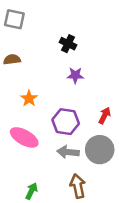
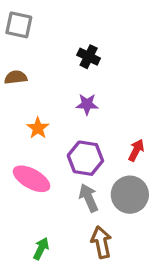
purple star: (75, 75) -> (87, 104), moved
gray arrow: (68, 152) -> (89, 198), turned 60

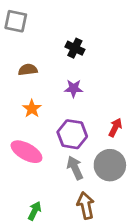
brown semicircle: (16, 77) -> (28, 70), moved

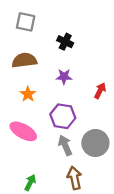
gray square: (16, 21) -> (26, 22), moved
brown semicircle: (28, 70) -> (24, 60), size x1.5
red arrow: (115, 127) -> (100, 91), moved

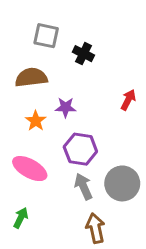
gray square: (26, 22) -> (46, 36), moved
purple star: (64, 77) -> (66, 107), moved
red arrow: (100, 91) -> (128, 100), moved
green arrow: (30, 183) -> (21, 218), moved

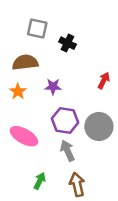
orange star: (36, 121) -> (18, 91), moved
gray circle: (122, 183) -> (99, 126), moved
green arrow: (21, 218) -> (40, 181), moved

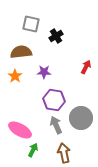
black cross: (67, 43) -> (56, 36), turned 32
gray circle: (99, 126) -> (81, 118), moved
pink ellipse: (24, 136) -> (20, 130), moved

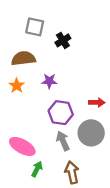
red arrow: (86, 67) -> (97, 102), moved, turned 64

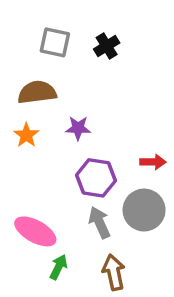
black cross: (63, 40) -> (107, 46), moved

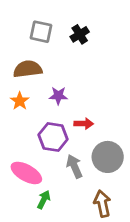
red arrow: (153, 162) -> (84, 124), moved
purple hexagon: (96, 178) -> (53, 137), moved
brown arrow: (114, 272) -> (102, 204), moved

